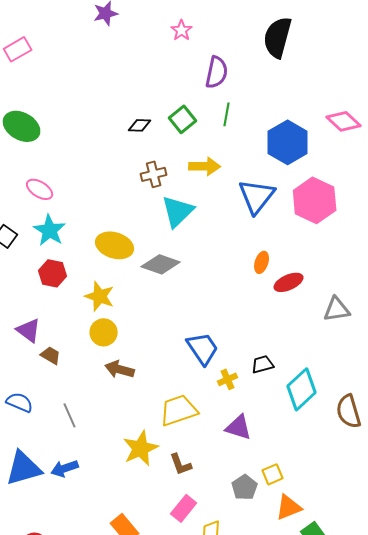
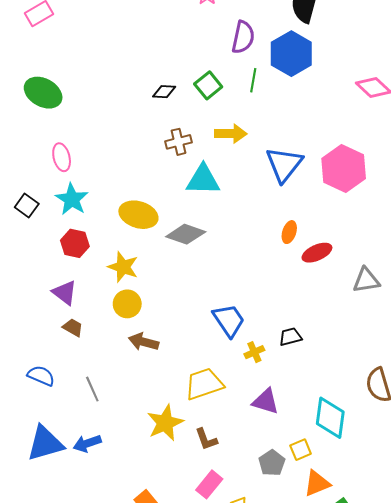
blue hexagon: (288, 142) -> (291, 54), moved
pink ellipse: (40, 189) -> (62, 157), turned 44
cyan triangle: (178, 211) -> (203, 180), turned 45
purple triangle: (29, 330) -> (65, 293), moved
cyan diamond: (302, 389) -> (330, 418), moved, turned -39

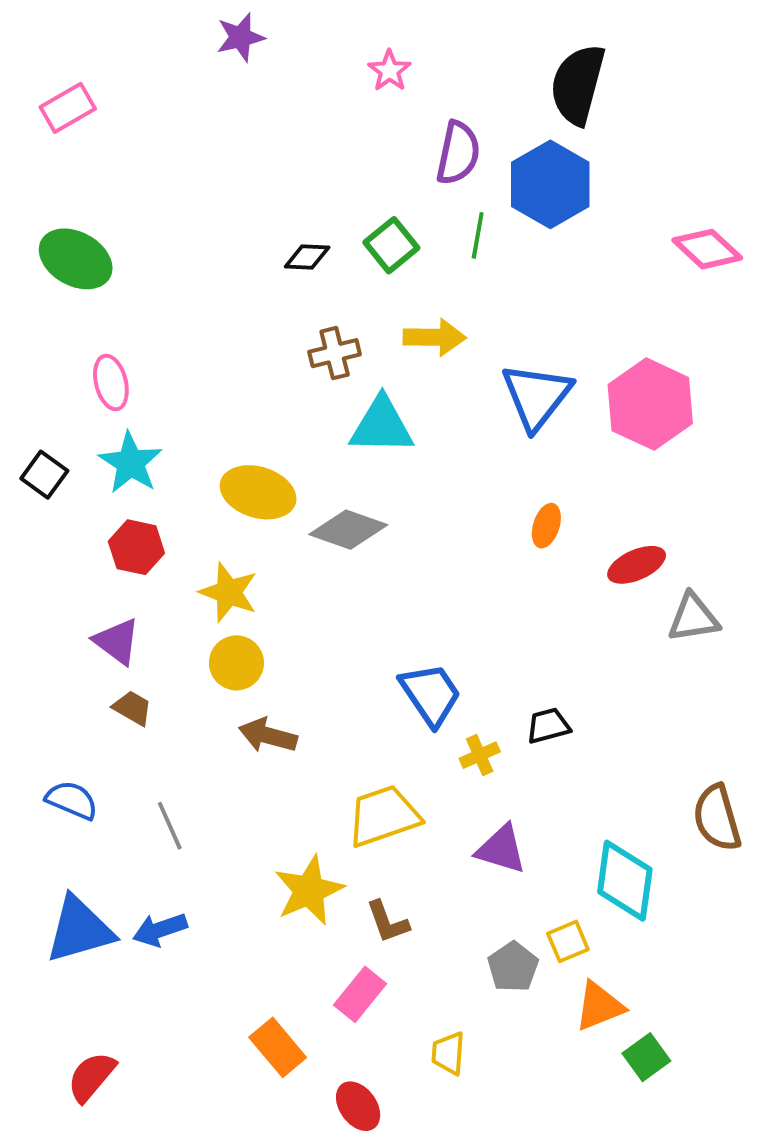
red ellipse: (317, 253) -> (637, 565), moved
pink rectangle: (209, 484) -> (360, 994), moved

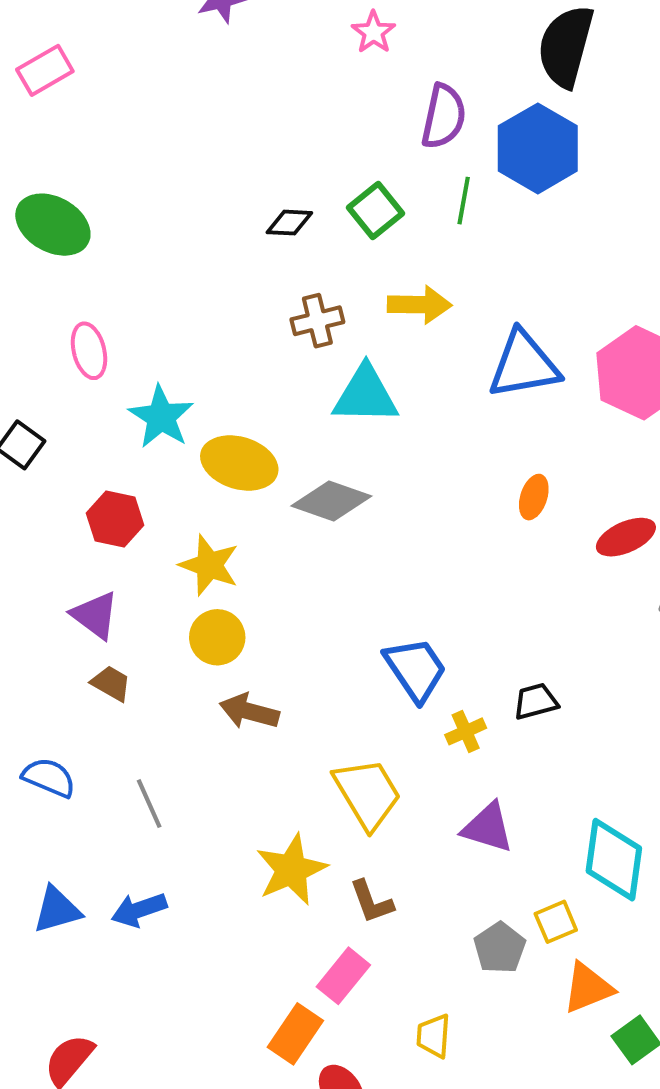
blue triangle: (537, 396) -> (524, 365), turned 42
cyan star: (131, 463) -> (161, 417), moved
yellow trapezoid: (384, 816) -> (367, 794), turned 78
blue triangle: (80, 930) -> (57, 910), size x0.7
orange rectangle: (278, 1047) -> (295, 1034), moved, turned 74

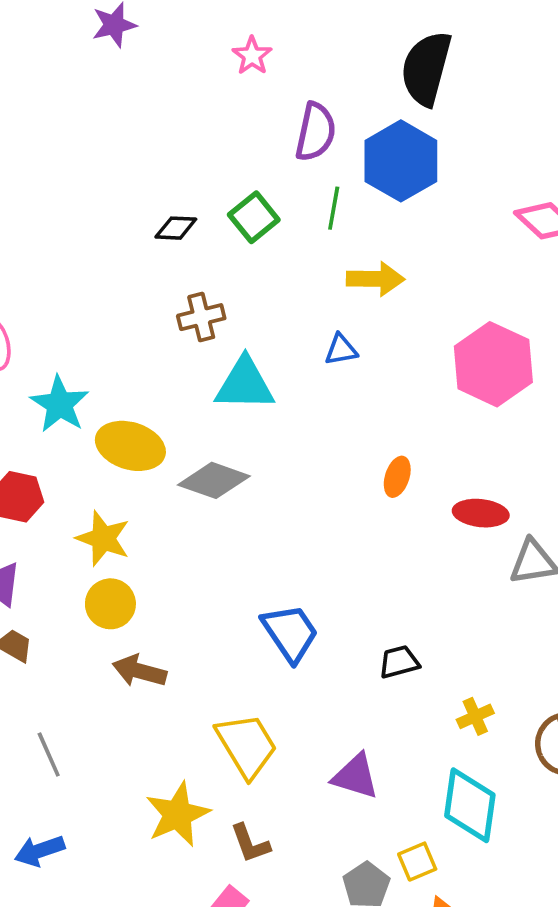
yellow arrow: (420, 305) -> (375, 279), moved
blue triangle: (524, 365) -> (341, 350), moved, size x0.5
red ellipse: (626, 537) -> (481, 513), turned 30
yellow cross: (466, 731) -> (475, 716), moved

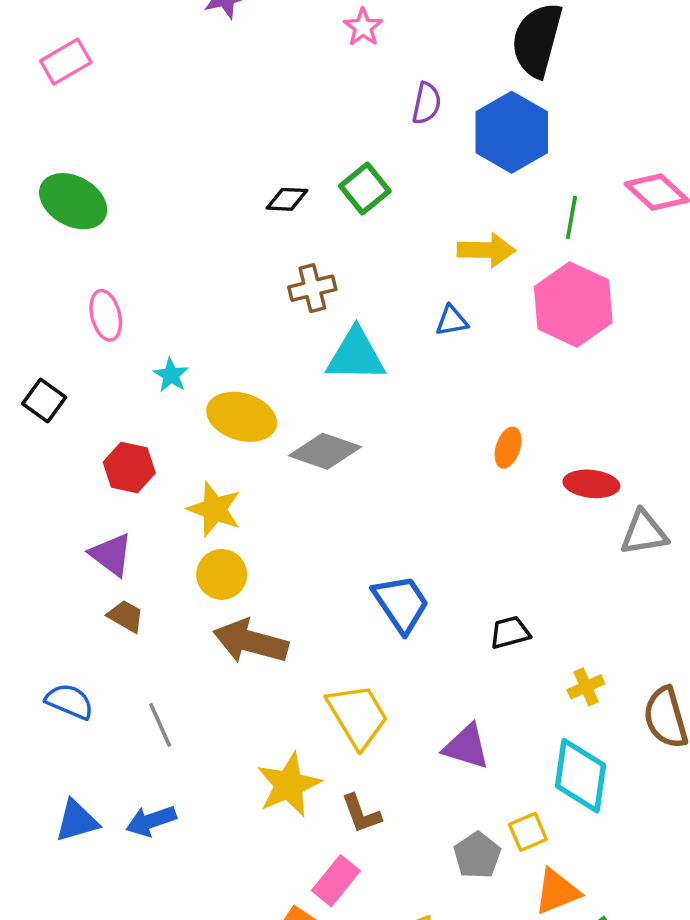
purple semicircle: (316, 132) -> (426, 103), size x0.7
green line: (334, 208) -> (571, 217), moved
pink hexagon: (493, 364) -> (573, 304), moved
cyan star: (60, 404) -> (171, 375), size x0.6
brown arrow: (139, 671) -> (251, 642), size x1.4

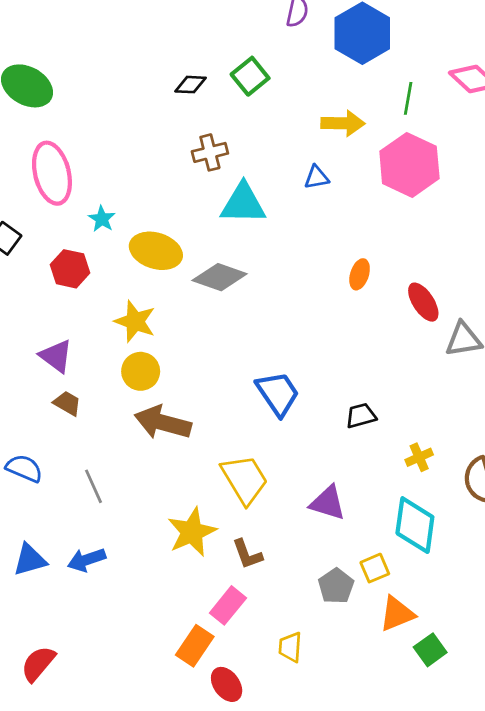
pink ellipse: (106, 315) -> (52, 173), size x1.6
red hexagon: (129, 468) -> (70, 269), moved
red ellipse: (591, 484) -> (423, 302), turned 51

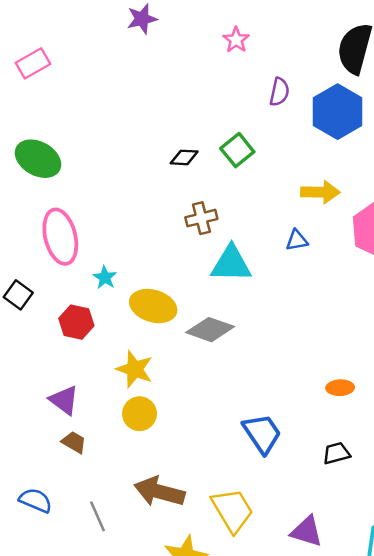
orange ellipse: (360, 274) -> (340, 388), moved, turned 70
brown arrow: (163, 423) -> (159, 492), moved

